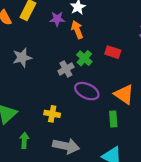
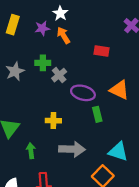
green cross: (84, 58) -> (43, 63), moved, turned -32
green rectangle: (113, 119) -> (97, 114), moved

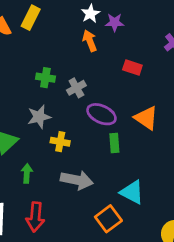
purple star: (42, 28) -> (115, 22), moved
green cross: (43, 63) -> (45, 78), moved
gray star: (15, 71) -> (39, 117), moved

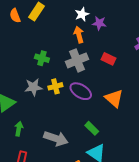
gray cross: (76, 88) -> (77, 60), moved, size x1.5
yellow cross: (60, 142) -> (55, 86), moved, turned -32
green rectangle: (114, 143) -> (92, 128), moved, turned -48

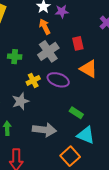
red rectangle: (108, 59) -> (78, 43), turned 64
gray star: (33, 87) -> (20, 101), moved
orange triangle: (114, 98) -> (89, 69), moved

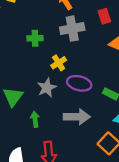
gray cross: (48, 51) -> (72, 29), turned 30
purple ellipse: (58, 80) -> (79, 83), moved

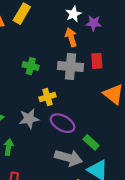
red rectangle: (104, 16) -> (97, 61), moved
gray arrow: (77, 117) -> (68, 158), moved

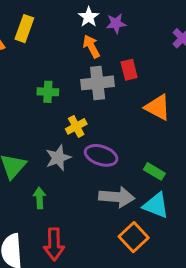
green rectangle: (91, 142) -> (154, 171), moved

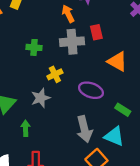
purple ellipse: (101, 155) -> (91, 90), moved
green rectangle: (154, 171) -> (123, 110), moved
gray arrow: (117, 197) -> (84, 129), turned 70

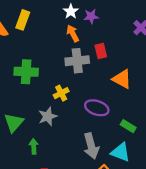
green cross: (34, 47) -> (26, 72), moved, size x1.5

